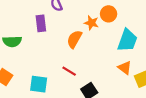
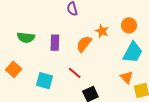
orange circle: (109, 14) -> (129, 25), moved
purple rectangle: (41, 23) -> (55, 43), moved

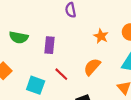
orange semicircle: (84, 44) -> (92, 67), moved
red line: (75, 73) -> (61, 74), moved

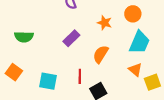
purple rectangle: (49, 45) -> (71, 38), moved, turned 49
red line: (61, 74) -> (80, 76), moved, turned 56

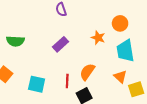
orange star: (105, 23) -> (98, 38), moved
cyan trapezoid: (139, 42) -> (125, 51), turned 145
orange semicircle: (101, 54) -> (87, 72), moved

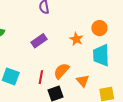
orange triangle: (120, 77) -> (83, 81), moved

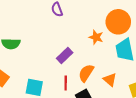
orange circle: (99, 28) -> (118, 22), size x1.5
purple rectangle: (39, 41) -> (65, 55), moved

